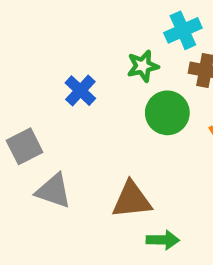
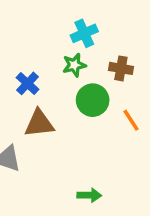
cyan cross: (183, 30) -> (84, 33), moved
brown triangle: (132, 200) -> (39, 124), moved

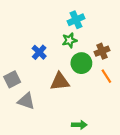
brown cross: (121, 68) -> (102, 51), moved, turned -32
brown triangle: (39, 124) -> (60, 81), moved

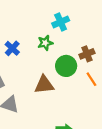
green star: (70, 40) -> (45, 43), moved
blue cross: (39, 52) -> (12, 48), moved

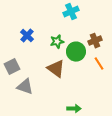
green star: (45, 43) -> (57, 42), moved
brown triangle: (44, 85) -> (56, 69), turned 42

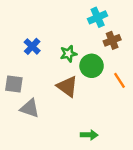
cyan cross: (71, 12) -> (98, 17), moved
brown cross: (95, 41) -> (112, 40), moved
gray square: (12, 67) -> (14, 84), turned 35

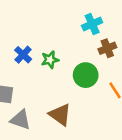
green star: (68, 54) -> (50, 60), moved
brown triangle: (67, 86) -> (60, 115), moved

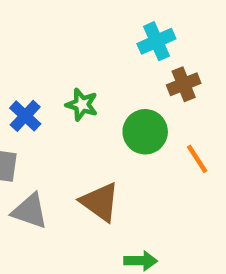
blue cross: (23, 55) -> (25, 116), moved
green star: (50, 60) -> (82, 105), turned 30

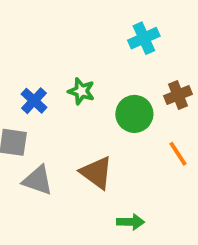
brown cross: (184, 84) -> (178, 95), moved
orange line: (197, 159) -> (178, 154), moved

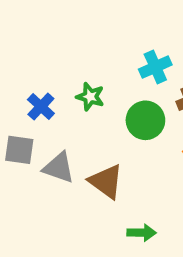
cyan cross: (144, 38) -> (155, 67), moved
gray triangle: (38, 180) -> (59, 168), moved

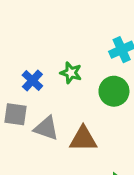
brown triangle: (106, 181) -> (83, 139), turned -36

